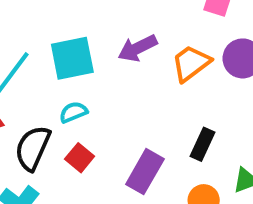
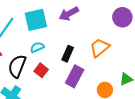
orange trapezoid: (191, 63) -> (100, 48), moved
black rectangle: (202, 144) -> (68, 54), moved

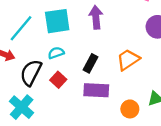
purple arrow: (69, 14) -> (96, 17), turned 108
purple rectangle: (75, 76) -> (96, 90), turned 60

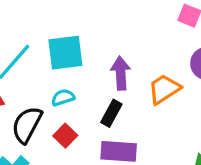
purple arrow: (96, 17) -> (121, 73), moved
orange trapezoid: (128, 60) -> (164, 89), moved

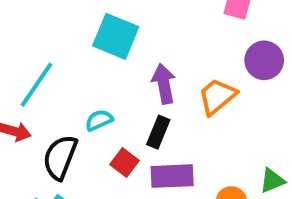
cyan square: (65, 53) -> (116, 36), moved, turned 36
red square: (65, 136) -> (125, 163), moved

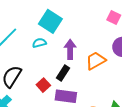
cyan semicircle: (99, 120) -> (39, 43), moved

